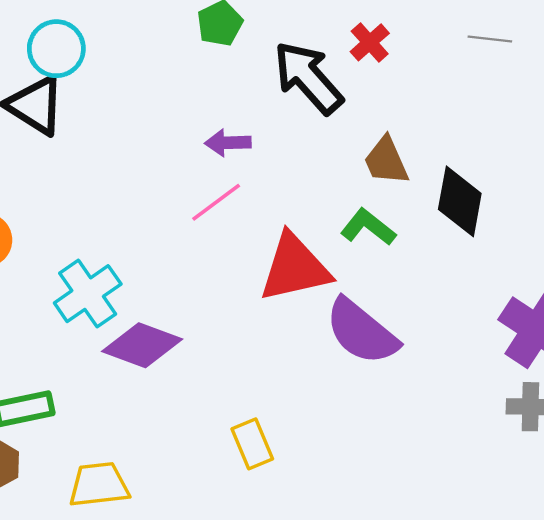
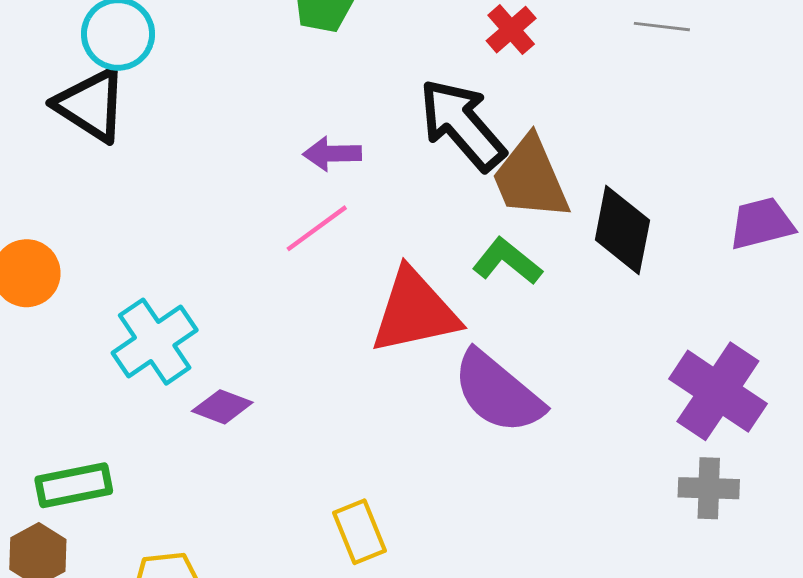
black arrow: (308, 78) -> (462, 125), moved
brown trapezoid: (386, 161) -> (530, 178), size x1.4
purple diamond: (142, 345) -> (222, 407), size x0.6

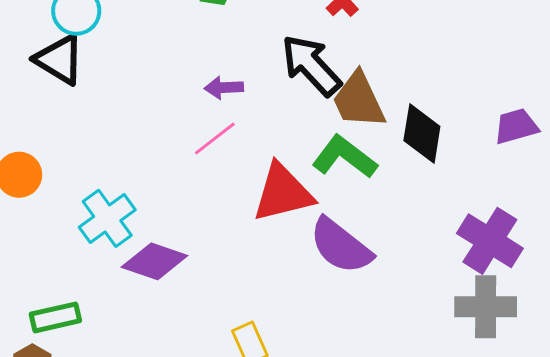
green L-shape: (507, 261) -> (344, 157), size x1.4
purple diamond: (222, 407) -> (154, 261), size x1.6
gray cross: (709, 488) -> (486, 307), size x1.5

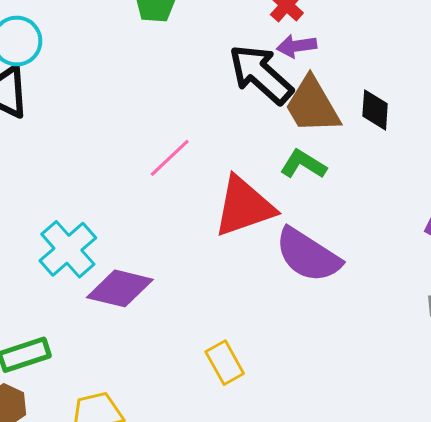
purple arrow: (224, 88) -> (297, 46), moved
black diamond: (422, 133) -> (375, 110), moved, size x0.7
green L-shape: (344, 157) -> (303, 164), size x0.7

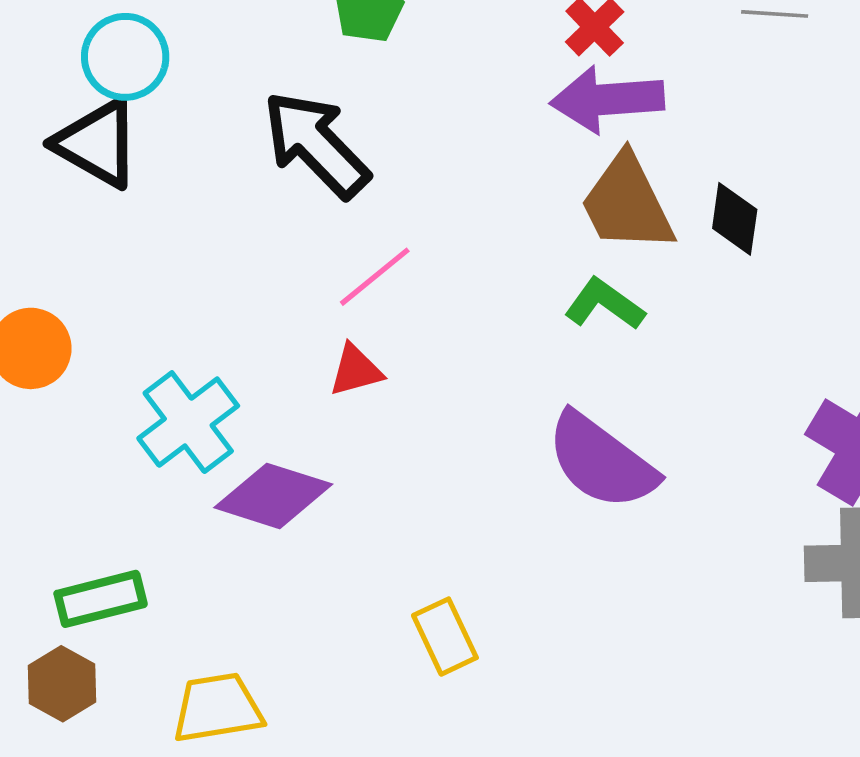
purple arrow: (297, 46) -> (607, 99), size x1.6
black arrow: (261, 74) -> (316, 144), moved
red triangle: (244, 207) -> (356, 370), moved, size x0.5

